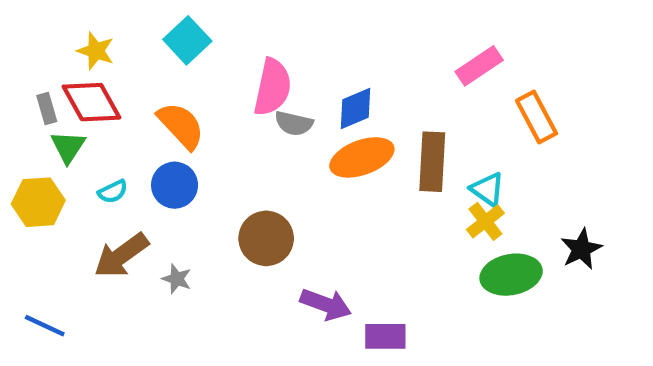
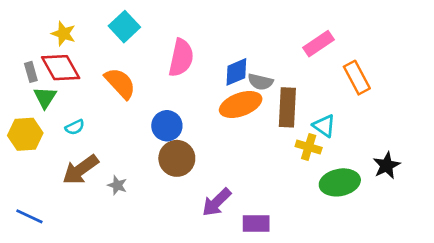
gray semicircle: (294, 123) -> (260, 82), moved
blue circle: (175, 185) -> (167, 126), moved
yellow cross: (485, 221) -> (309, 147), moved, turned -35
purple arrow: (326, 304) -> (217, 202), turned 116

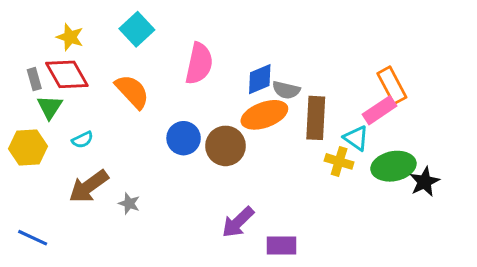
pink rectangle: (319, 44) -> (379, 110), moved
brown circle: (177, 158) -> (226, 146), moved
green ellipse: (340, 182) -> (393, 166), moved

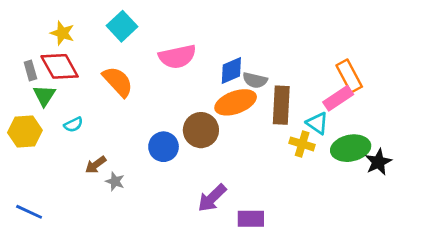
pink semicircle: (199, 64) -> (177, 57), turned 66
blue circle: (184, 138) -> (164, 147), moved
brown arrow: (89, 186) -> (96, 165), moved, size x0.6

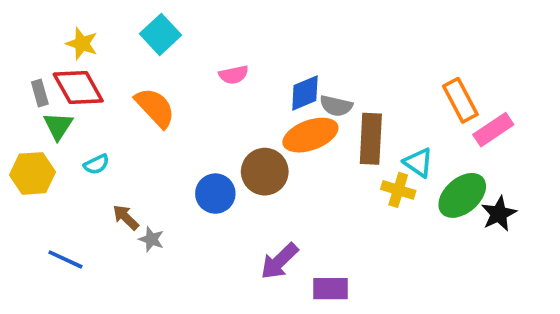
pink semicircle: (177, 57) -> (234, 75), size x0.6
pink rectangle: (338, 98) -> (493, 130), moved
green ellipse: (351, 148) -> (462, 195), turned -30
brown arrow: (96, 165) -> (126, 217), turned 80
blue line: (29, 212) -> (65, 259), moved

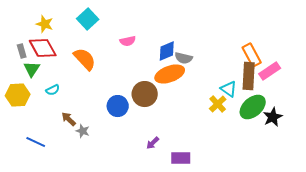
brown rectangle: (371, 139) -> (249, 76), moved
yellow cross: (398, 190) -> (218, 104), turned 30
purple arrow: (279, 261) -> (153, 143), size x0.6

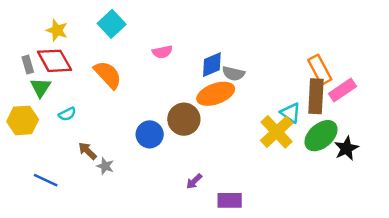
yellow cross: (218, 104) -> (277, 132), size x1.5

